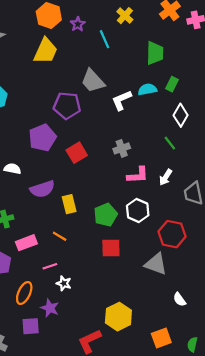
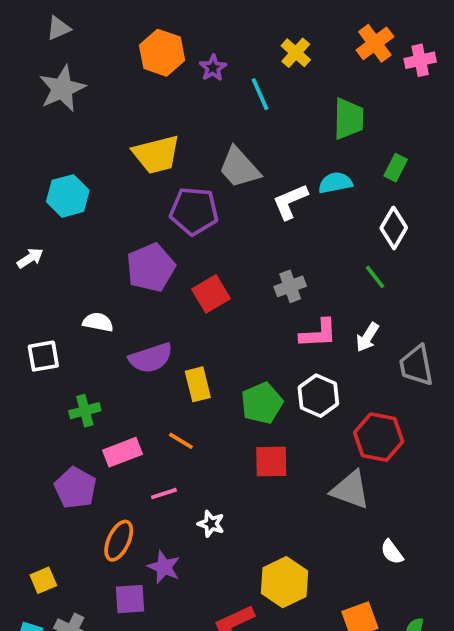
yellow trapezoid: (46, 51) -> (156, 154), moved, turned 52
green rectangle: (172, 84) -> (396, 168), moved
white star: (64, 283) -> (211, 524), moved

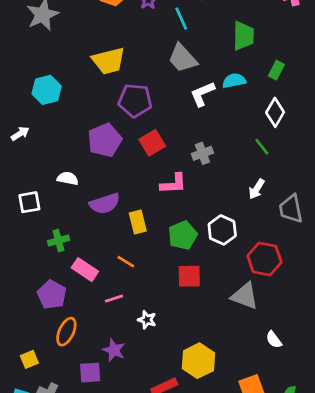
gray trapezoid: (239, 168) -> (183, 58), moved
red square: (211, 294) -> (152, 143), moved
pink L-shape: (318, 333) -> (173, 184), moved
pink rectangle: (122, 452) -> (85, 270), turned 55
orange ellipse: (119, 541) -> (66, 332), moved

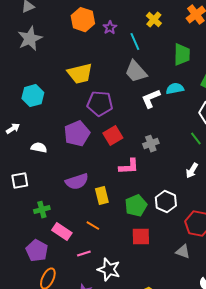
white semicircle: (68, 178) -> (39, 148), moved
gray triangle: (245, 296) -> (183, 252), size x0.7
white star: (147, 320) -> (109, 270), size x1.6

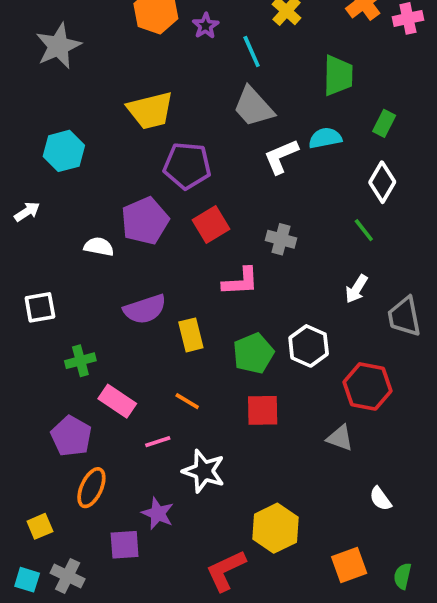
gray cross: (151, 144) -> (281, 239), turned 35
white semicircle: (39, 148) -> (99, 247), moved
orange line: (93, 226) -> (187, 401), moved

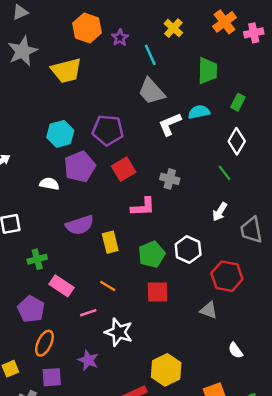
yellow trapezoid: (150, 110) -> (66, 71), moved
cyan hexagon: (64, 151) -> (60, 134), moved
purple square: (125, 545) -> (52, 377), moved

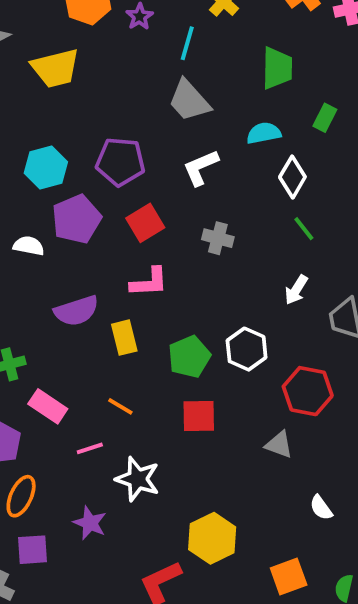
cyan line: (150, 55) -> (187, 43), turned 40
white L-shape: (170, 124) -> (201, 167), moved
white diamond: (237, 141) -> (292, 177), moved
pink L-shape: (143, 207) -> (149, 282), moved

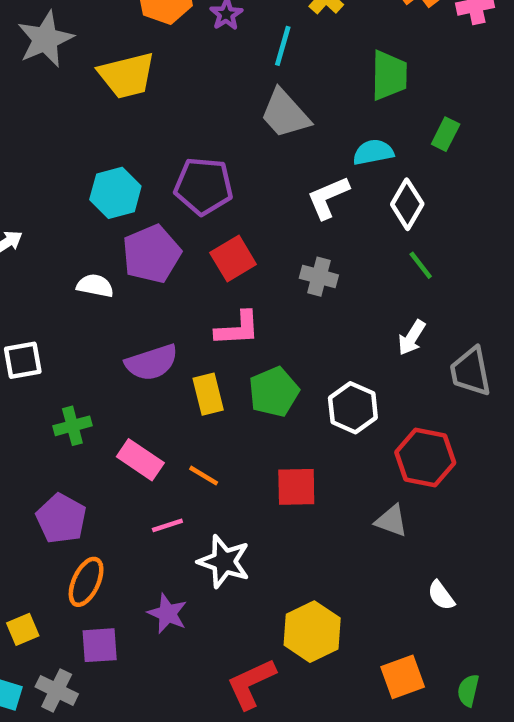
white L-shape: (201, 167) -> (328, 197), moved
green pentagon: (189, 357) -> (274, 392), moved
pink rectangle: (48, 406) -> (140, 460), moved

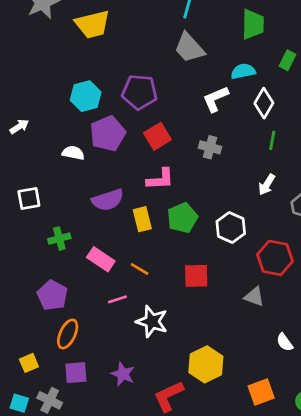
green line: (421, 265) -> (272, 140), turned 48
purple star: (167, 614) -> (123, 374), moved

